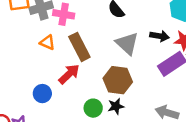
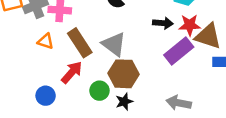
gray triangle: (127, 43) -> (114, 44), moved
green circle: (93, 108) -> (99, 91), moved

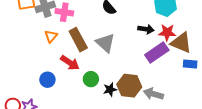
orange triangle: (46, 41) -> (51, 36), turned 48
red arrow: (72, 72) -> (70, 63), turned 78
brown hexagon: (124, 74) -> (129, 86), moved

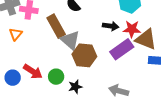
brown rectangle: (78, 40) -> (56, 26), moved
red arrow: (70, 63) -> (33, 72), moved
brown hexagon: (129, 86) -> (84, 55), moved

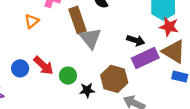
black arrow: (111, 26) -> (136, 40), moved
red star: (132, 29) -> (169, 27), moved
brown hexagon: (84, 55) -> (114, 79), moved

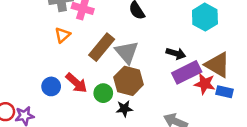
brown rectangle: (78, 20) -> (102, 47), moved, turned 60
red star: (169, 27) -> (205, 84), moved
brown hexagon: (114, 79) -> (129, 81), moved

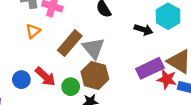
black arrow: (176, 53) -> (144, 30), moved

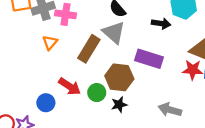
gray triangle: (93, 48) -> (114, 32), moved
purple rectangle: (150, 68) -> (149, 59), moved, turned 52
blue circle: (21, 80) -> (46, 103), moved

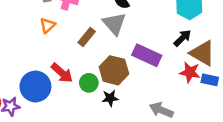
black arrow: (161, 23) -> (182, 38), moved, turned -60
brown rectangle: (89, 49) -> (87, 37), size x0.7
blue circle: (46, 103) -> (35, 86), size x1.6

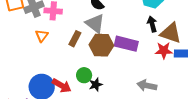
black arrow: (182, 38) -> (152, 24), turned -49
brown hexagon: (114, 70) -> (101, 45), moved
red arrow: (62, 73) -> (62, 86), moved
black star: (110, 98) -> (96, 85), moved

